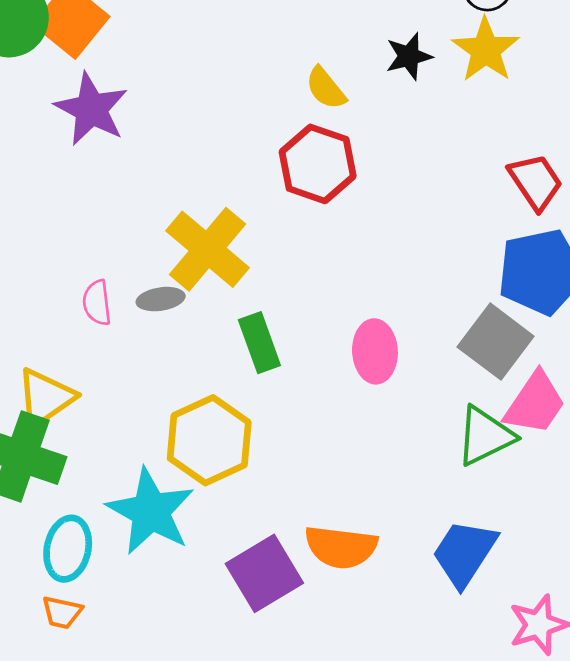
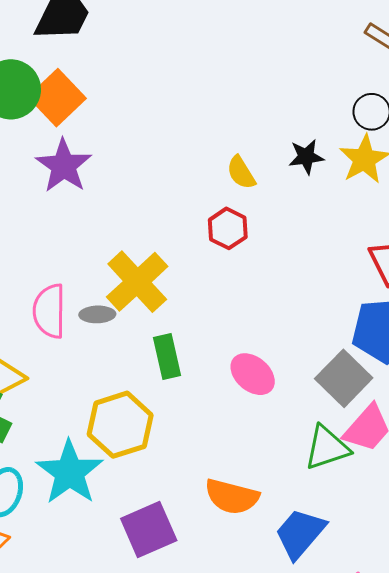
red hexagon: (318, 164) -> (228, 228), size x0.7
pink semicircle: (97, 303) -> (49, 311), size x1.6
pink ellipse: (375, 351) -> (253, 374), turned -54
orange semicircle: (341, 547) -> (232, 497), moved

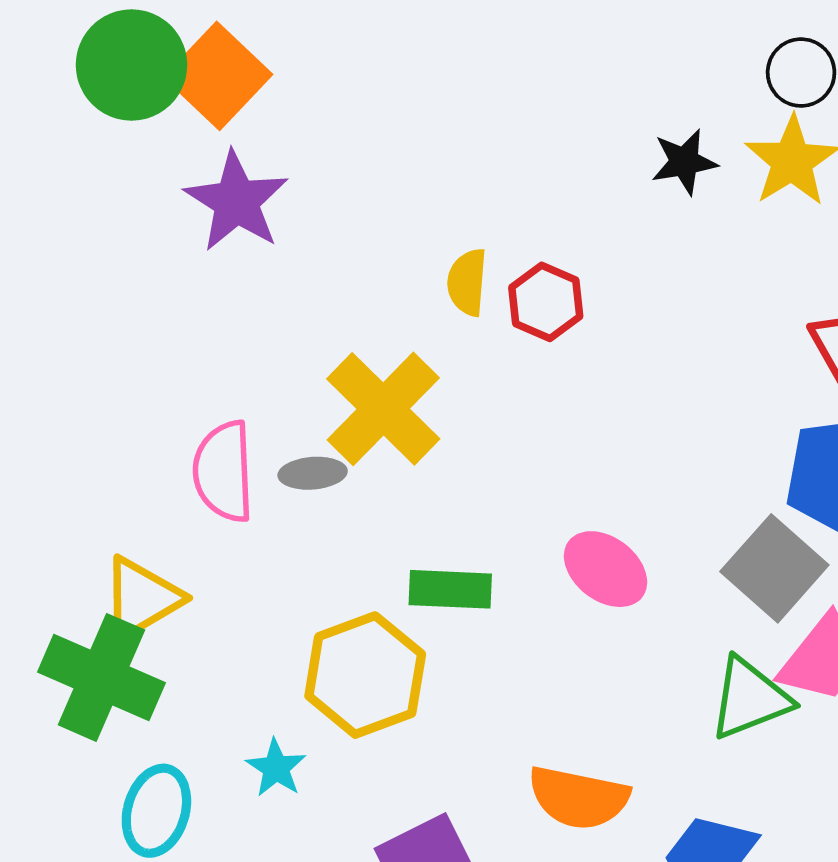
yellow semicircle: (241, 173) -> (467, 282), moved, turned 39
green rectangle: (167, 356) -> (450, 589), moved, turned -72
cyan star: (70, 472) -> (276, 768), size x0.5

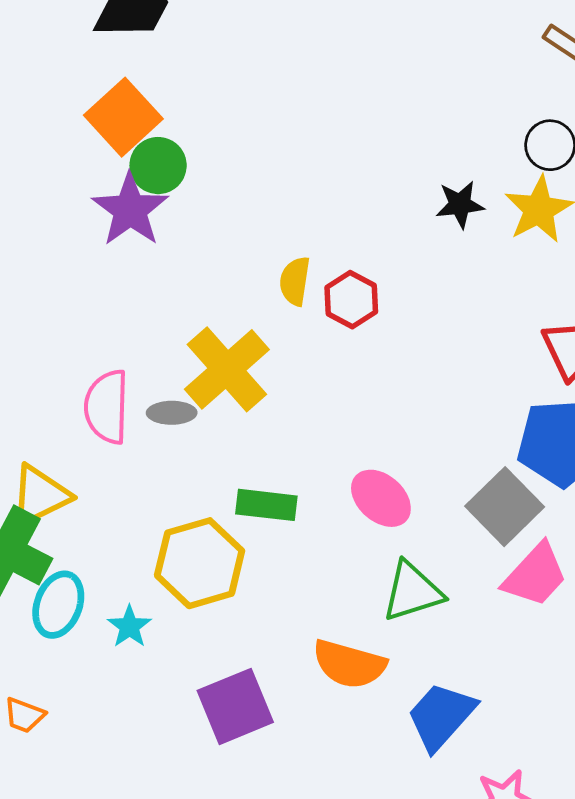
green circle: (132, 65) -> (158, 166), moved, size x0.7
green triangle: (750, 699) -> (412, 592), moved
cyan ellipse: (156, 811) -> (58, 605), moved

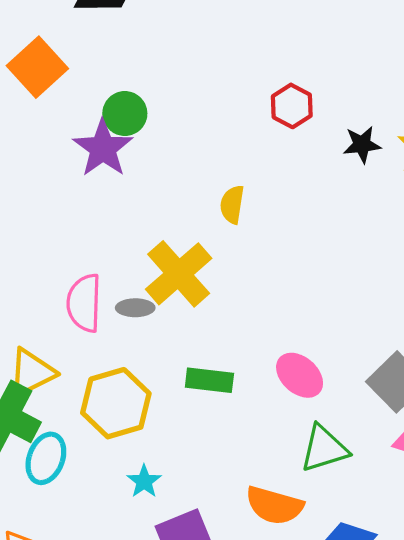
orange square: (123, 117) -> (37, 67), moved
red hexagon: (351, 300) -> (292, 106), moved
yellow hexagon: (200, 563) -> (116, 403), moved
cyan star: (129, 626) -> (144, 481), moved

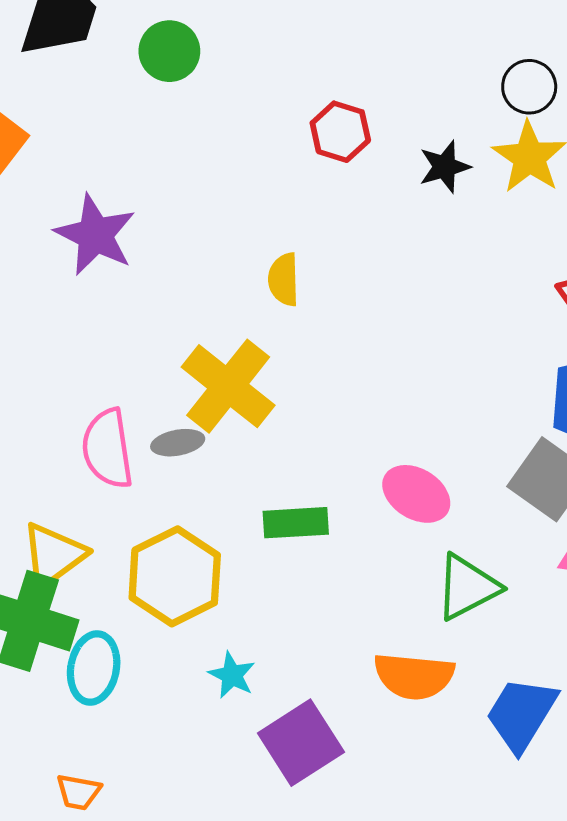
green circle: (125, 114) -> (169, 51), moved

